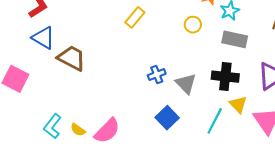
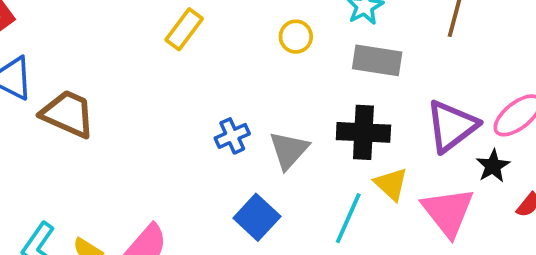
gray triangle: (186, 84) -> (289, 150), turned 30

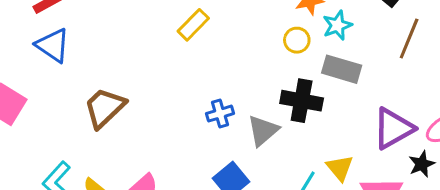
yellow circle: (296, 37) -> (297, 40), moved
brown trapezoid: (68, 114) -> (105, 108), moved, turned -75
black cross: (363, 132) -> (302, 101), moved

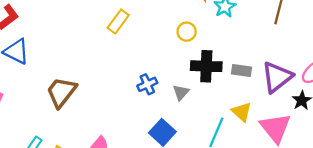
yellow circle: (297, 40) -> (187, 32), moved
gray rectangle: (342, 69) -> (241, 71), moved, size x0.7
gray triangle: (263, 131) -> (181, 92), size x0.7

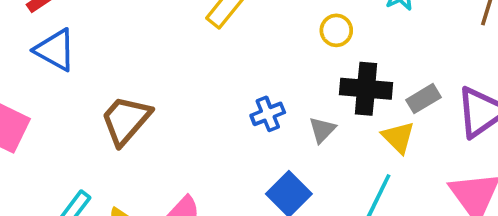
gray rectangle: (241, 71) -> (424, 99), turned -42
yellow triangle: (242, 112) -> (398, 137), moved

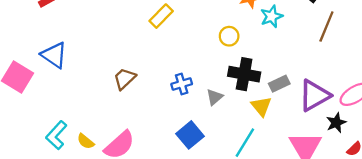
blue triangle: (55, 50) -> (54, 55), moved
brown trapezoid: (126, 120) -> (125, 79), moved, size x0.7

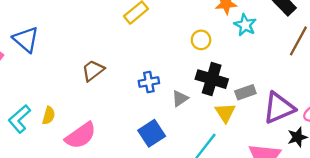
cyan star: (272, 16) -> (245, 25), turned -30
yellow semicircle: (86, 141) -> (49, 116), moved, turned -120

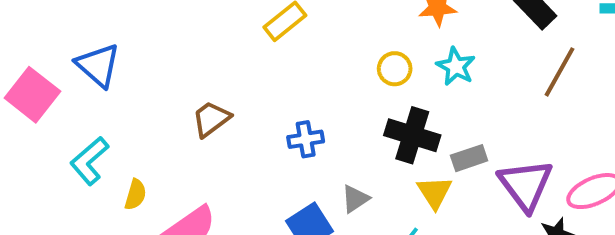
cyan star: (245, 25) -> (456, 66), moved
gray triangle: (180, 98) -> (355, 199), moved
purple triangle: (279, 108) -> (526, 185), turned -44
cyan L-shape: (19, 119) -> (89, 161), moved

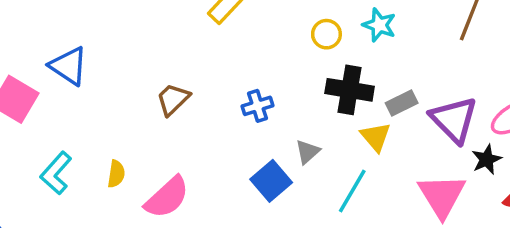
cyan L-shape: (89, 161) -> (56, 173), moved

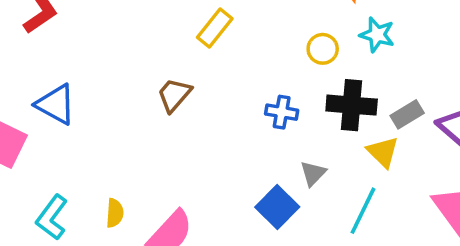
brown trapezoid: (173, 99) -> (174, 95), moved
blue cross: (257, 106) -> (282, 112), moved, turned 32

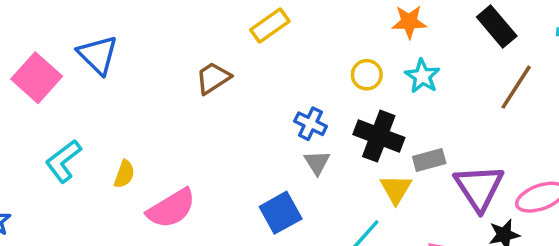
gray triangle: (313, 173) -> (317, 163), moved, turned -32

